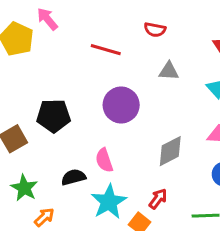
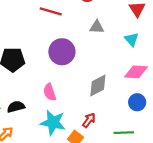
black semicircle: (73, 177) -> (16, 107), moved
cyan star: (109, 202) -> (53, 122), turned -30

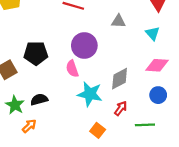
pink semicircle: (50, 92) -> (72, 69), moved
red arrow: (89, 120) -> (121, 108), moved
cyan star: (53, 122) -> (90, 94), moved

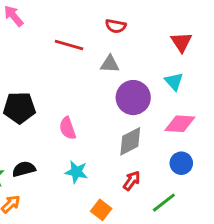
gray triangle: (118, 21) -> (110, 64), moved
purple circle: (84, 46) -> (133, 98), moved
cyan star: (90, 94) -> (76, 172), moved, size x0.7
green line: (145, 125) -> (164, 203), turned -36

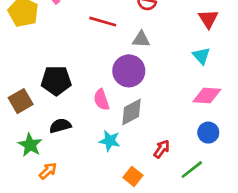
purple circle: (133, 98) -> (129, 71), moved
gray diamond: (130, 141) -> (132, 112), moved
black semicircle: (24, 169) -> (60, 126), moved

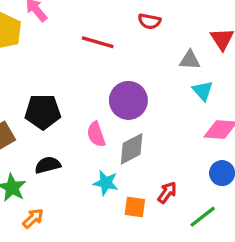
gray triangle: (141, 39) -> (190, 60), moved
cyan triangle: (201, 56) -> (203, 91), moved
orange square: (133, 176) -> (135, 207), moved, turned -30

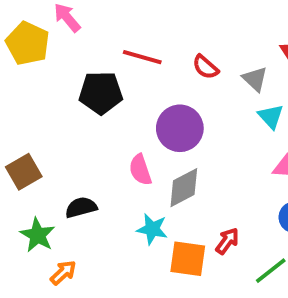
red semicircle: (149, 21) -> (206, 67), moved, turned 30
gray triangle: (190, 60) -> (255, 79), turned 40
black pentagon: (43, 112) -> (101, 93), moved
orange square: (135, 207) -> (188, 259), size x1.4

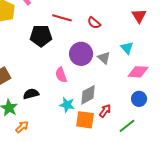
gray triangle: (255, 79) -> (104, 58), moved
gray diamond: (184, 188) -> (88, 95), moved

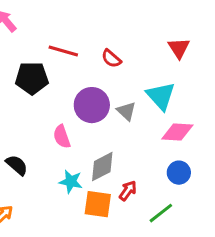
cyan triangle: (127, 48) -> (161, 96), size x1.5
black semicircle: (31, 94) -> (17, 165), turned 56

